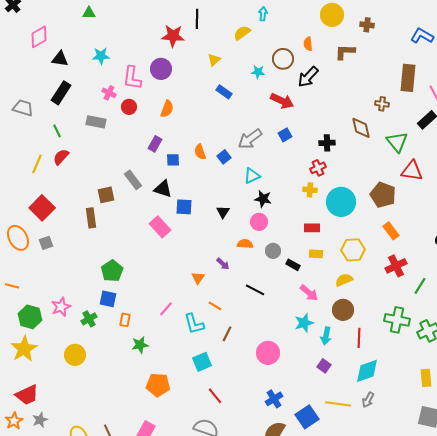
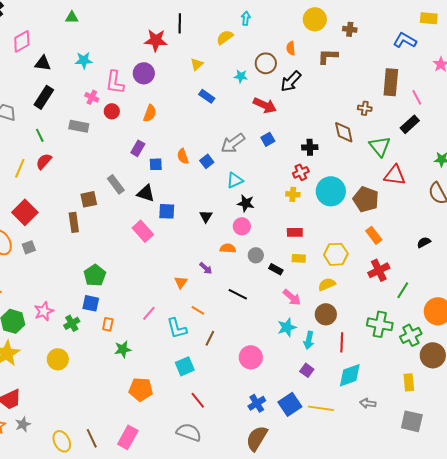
cyan circle: (341, 202) -> (331, 191), moved
gray arrow: (368, 400) -> (368, 403), moved, turned 70
blue square: (307, 417) -> (290, 404), moved

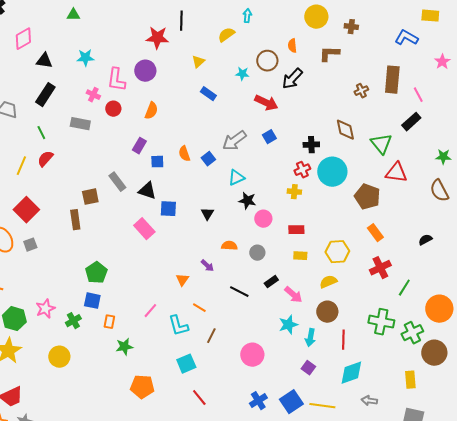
brown cross: (365, 108) -> (361, 91), moved, turned -32
cyan circle: (331, 191) -> (332, 172), moved
pink circle: (242, 226) -> (263, 219), moved
black rectangle: (276, 269) -> (271, 282), moved, turned -64

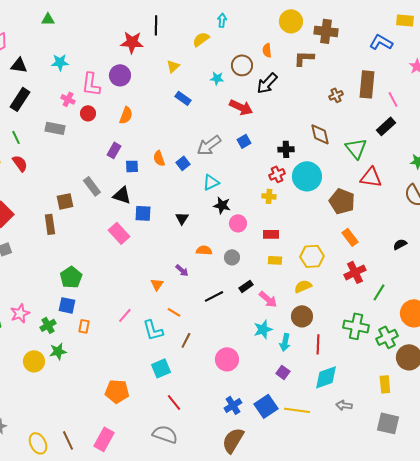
brown cross: (351, 27) -> (326, 31), size x1.6
red semicircle: (45, 159) -> (20, 163), turned 102
black line: (239, 292) -> (214, 296), turned -54
green star: (124, 347) -> (58, 351), moved

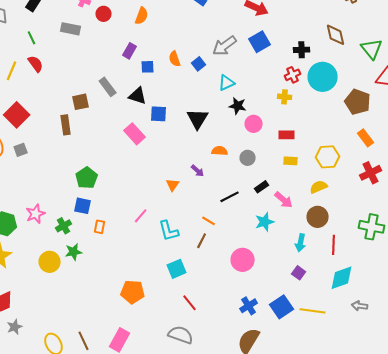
blue square: (244, 141) -> (260, 42), size x1.5
black triangle: (182, 218) -> (198, 119), size x1.6
orange line: (174, 312) -> (209, 221), moved
cyan star: (263, 329) -> (265, 222), moved

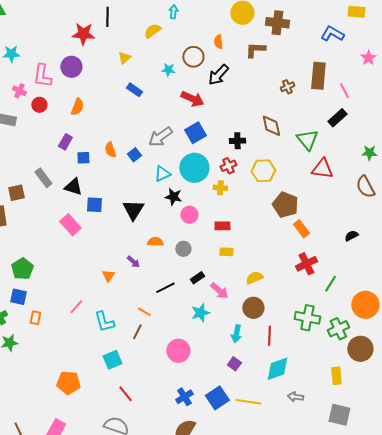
cyan circle: (323, 77) -> (194, 168), moved
brown pentagon: (358, 102) -> (285, 205), moved
yellow hexagon: (328, 157) -> (263, 171), moved

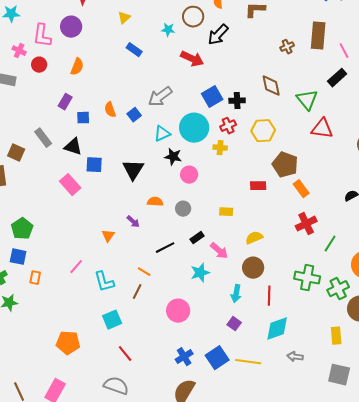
blue square: (195, 133) -> (212, 97), moved
brown square: (16, 193) -> (16, 153), turned 36
red rectangle: (222, 226) -> (258, 186), moved

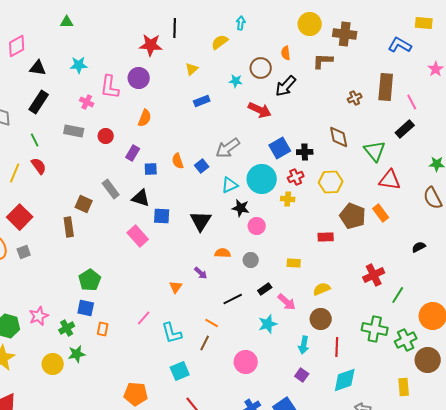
blue rectangle: (134, 50) -> (202, 101), turned -56
red circle: (39, 65) -> (106, 136), moved
orange rectangle: (301, 189) -> (381, 213), moved

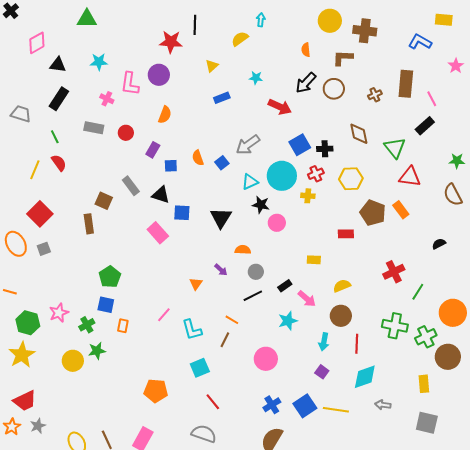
green triangle: (67, 22) -> (87, 19), size x1.5
brown circle: (261, 68) -> (334, 89), moved
gray circle: (251, 260) -> (256, 272), moved

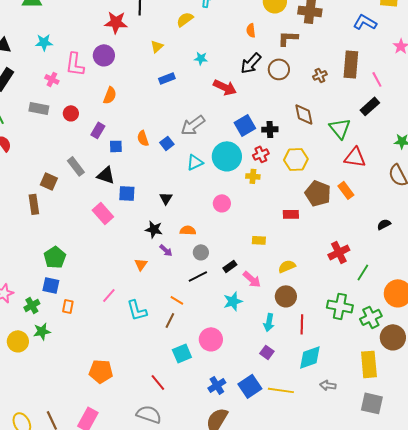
black star: (261, 205) -> (154, 229), moved
black triangle: (221, 218) -> (166, 198), size x0.6
cyan square: (200, 368) -> (182, 353), moved
yellow rectangle: (424, 384) -> (369, 364), size x1.5

